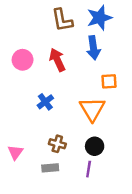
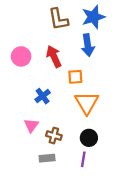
orange square: (109, 81) -> (75, 77), moved
pink triangle: (15, 152) -> (31, 125), moved

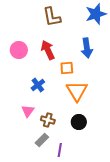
blue star: (93, 17) -> (96, 14), moved
blue arrow: (88, 45) -> (87, 48), moved
gray rectangle: (47, 158) -> (42, 140), turned -40
purple line: (83, 159) -> (60, 150), moved

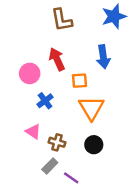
pink circle: (19, 50) -> (30, 73), moved
pink triangle: (28, 111) -> (33, 132), turned -32
purple line: (60, 150) -> (71, 178), turned -64

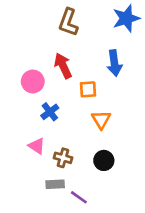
brown L-shape: (62, 20) -> (68, 22), turned 30
orange triangle: (91, 108) -> (101, 120), size x0.7
gray rectangle: (50, 166) -> (55, 184), turned 42

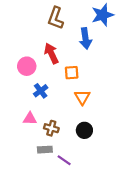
blue arrow: (114, 63) -> (86, 38), moved
pink triangle: (37, 146) -> (30, 119), turned -32

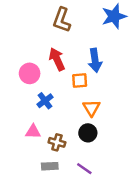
blue arrow: (86, 38) -> (95, 60), moved
black circle: (84, 130) -> (88, 133), moved
purple line: (64, 160) -> (84, 169), moved

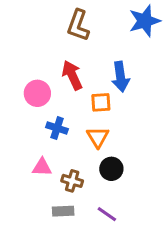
blue cross: (45, 101) -> (57, 128), turned -35
orange triangle: (91, 108) -> (98, 137), moved

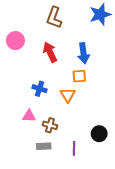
pink circle: (37, 93) -> (15, 41), moved
orange square: (101, 102) -> (79, 76), moved
black circle: (111, 169) -> (99, 134), moved
purple line: (107, 214) -> (74, 148), turned 56

